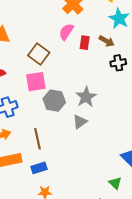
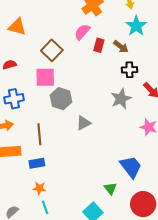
gray star: (86, 97) -> (121, 99), moved

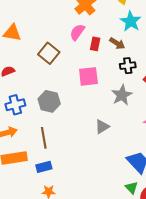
pink square: (45, 77) -> (88, 76), moved
gray hexagon: (61, 99) -> (49, 101), moved
gray triangle: (84, 123) -> (102, 127), moved
green triangle: (110, 188) -> (132, 188), moved

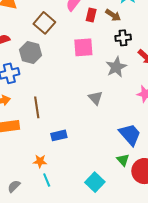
gray hexagon: (49, 101) -> (31, 53), moved
gray triangle: (102, 127) -> (95, 98), turned -42
blue rectangle: (44, 167) -> (59, 135), moved

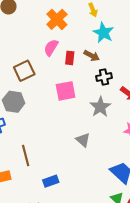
brown square: (44, 23) -> (24, 71), turned 30

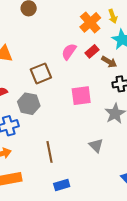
orange cross: (57, 19) -> (90, 22), moved
red rectangle: (70, 58) -> (92, 51), moved, turned 40
brown line: (26, 156) -> (49, 152), moved

